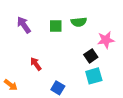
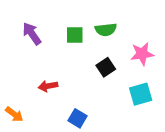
black square: (91, 56) -> (106, 67), moved
red arrow: (36, 64) -> (48, 86), turned -64
cyan square: (94, 76) -> (141, 94), moved

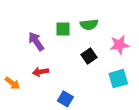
purple arrow: (32, 34) -> (36, 41), moved
orange arrow: (14, 114) -> (12, 83), moved

